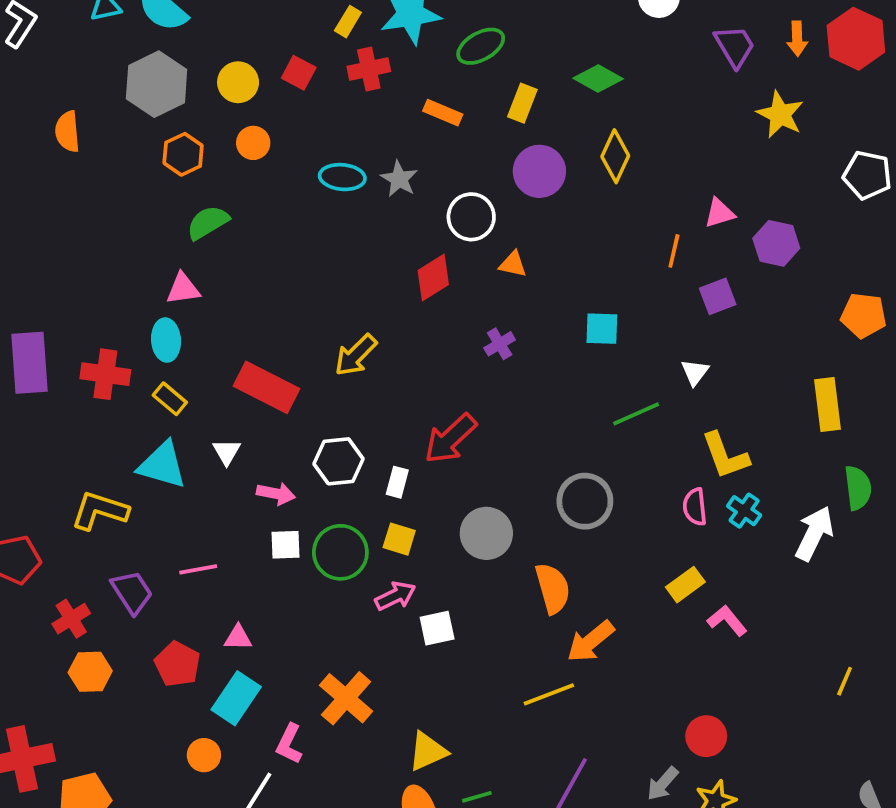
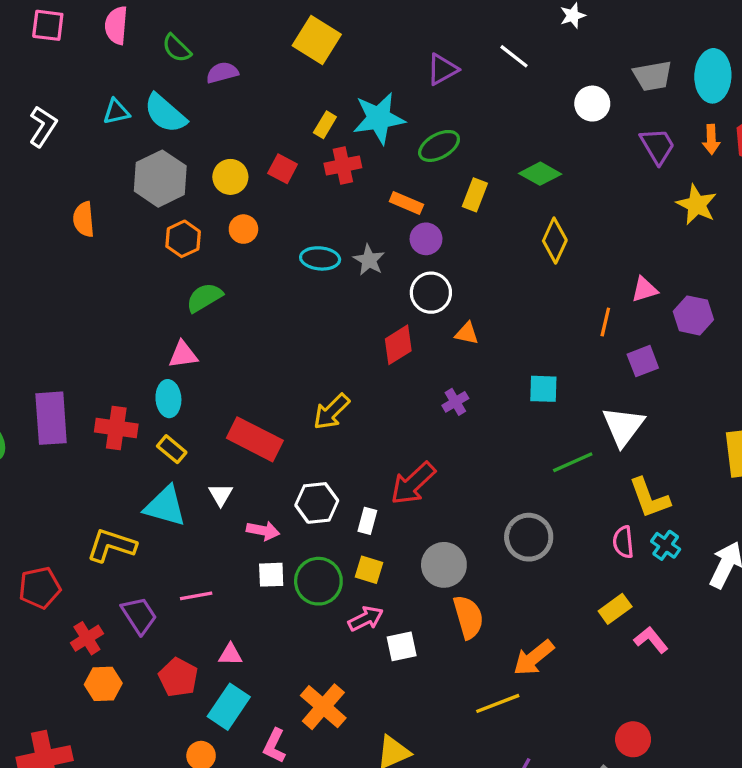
purple circle: (539, 171) -> (426, 239), moved, size x0.7
white triangle: (695, 372) -> (623, 426), size x1.8
orange semicircle: (553, 588) -> (468, 617), moved

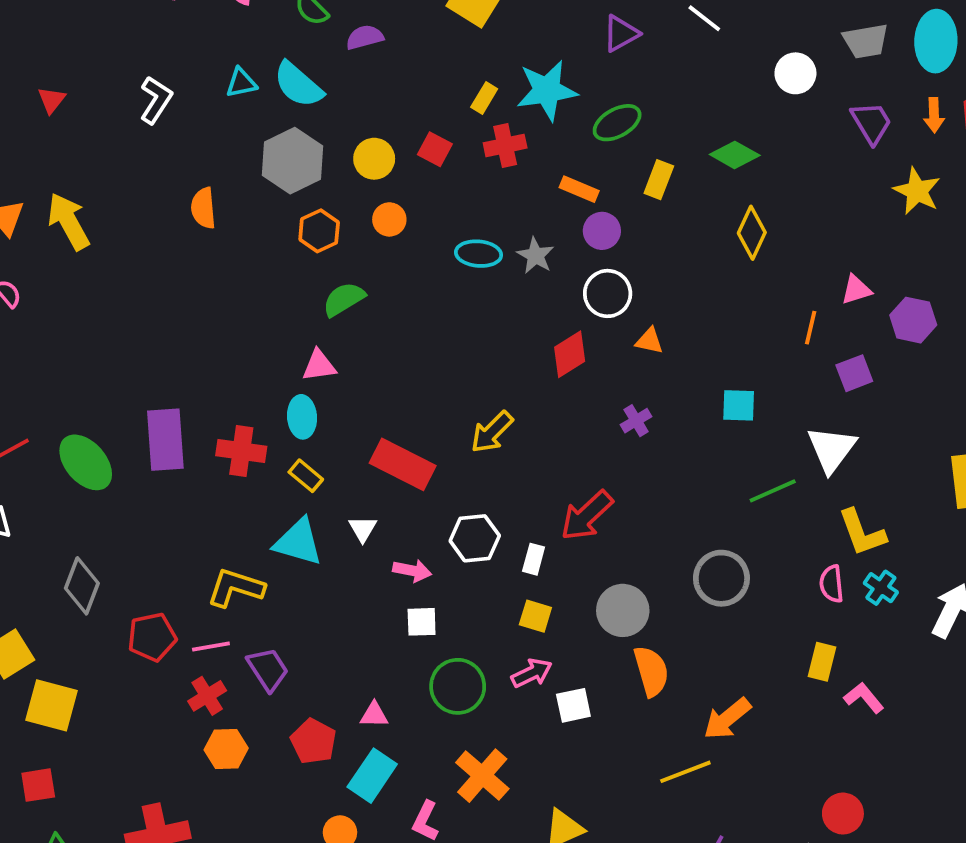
green circle: (318, 581) -> (458, 686), moved
pink line: (196, 596) -> (211, 646), moved
yellow rectangle: (615, 609) -> (822, 662), turned -40

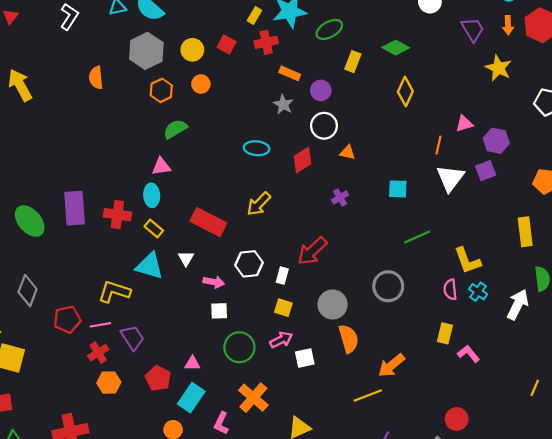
orange rectangle: (579, 189) -> (290, 73), moved
cyan ellipse: (479, 254) -> (257, 148), moved
purple square: (854, 373) -> (486, 171), moved
white triangle: (832, 449) -> (450, 178), moved

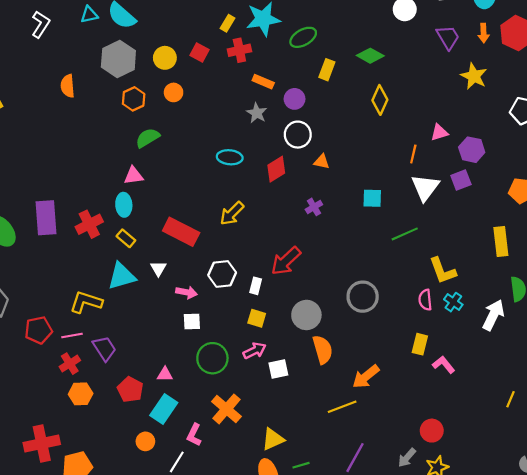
red cross: (117, 215) -> (89, 224), turned -35
green line: (417, 237) -> (405, 234), moved
cyan triangle: (150, 266) -> (122, 276), turned -32

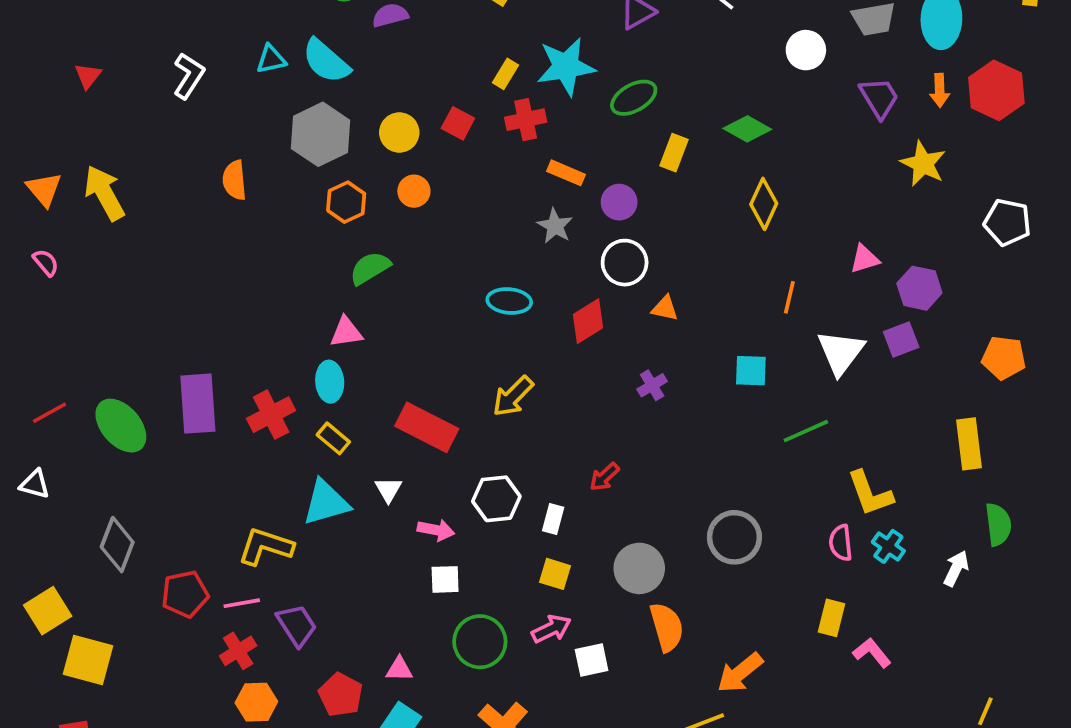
orange line: (413, 154) -> (789, 297), moved
red arrow: (286, 261) -> (604, 477), size x0.6
white arrow: (493, 315) -> (956, 568), size x0.7

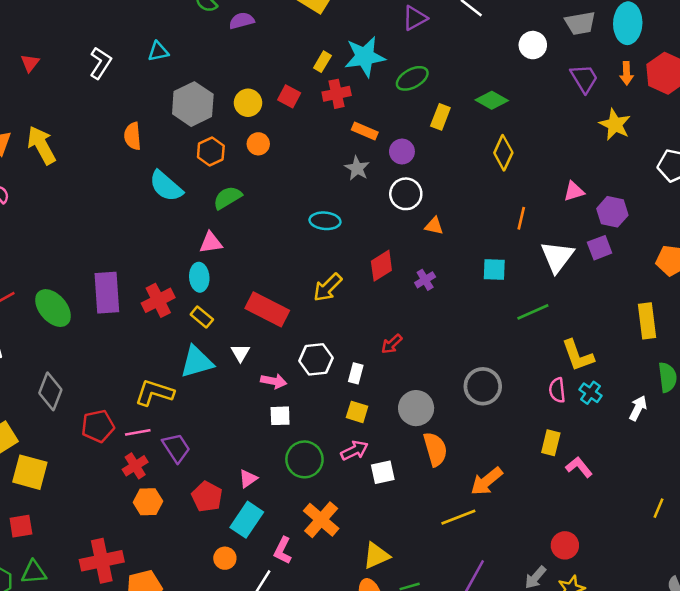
cyan semicircle: (326, 61) -> (166, 186), moved
red diamond: (588, 321) -> (381, 266), moved
pink triangle: (399, 669) -> (248, 479), turned -36

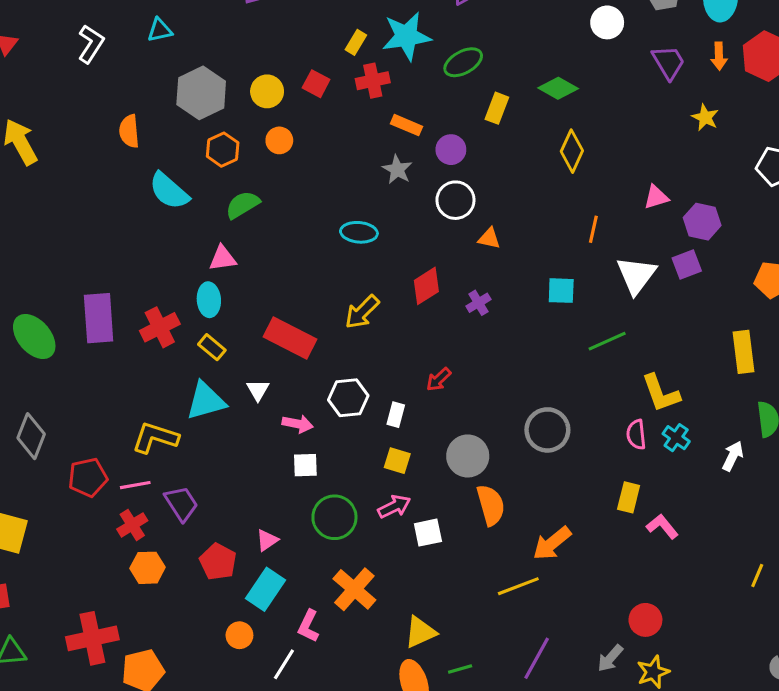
yellow star: (615, 125) -> (705, 117), size x0.7

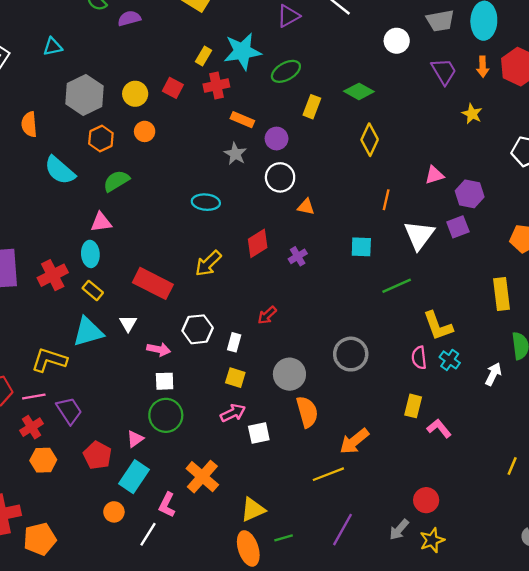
green circle: (334, 517) -> (166, 415), moved

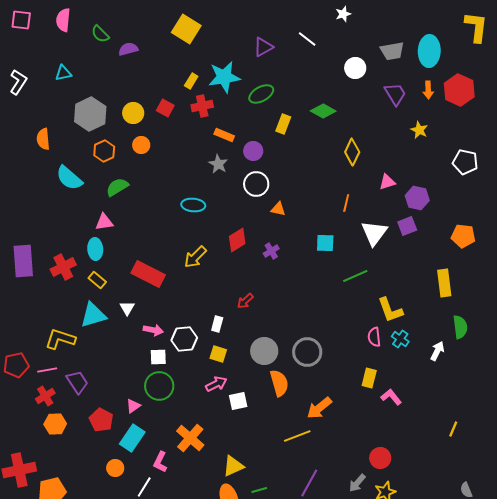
yellow diamond: (370, 140) -> (352, 152), moved
white hexagon: (198, 329) -> (184, 339), moved
gray circle: (351, 354) -> (307, 352), moved

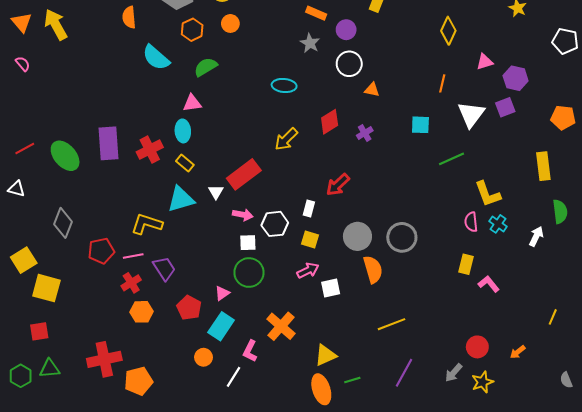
red rectangle: (148, 274) -> (244, 174), moved, turned -64
red arrow: (245, 301) -> (338, 185), size x1.4
orange arrow: (319, 408) -> (518, 352), moved, size x0.6

